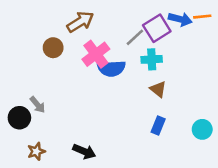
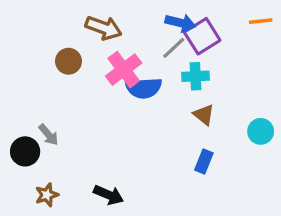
blue arrow: (180, 19) -> (180, 23), moved
brown arrow: (80, 22) -> (104, 28), turned 52
cyan circle: (202, 129) -> (261, 131), moved

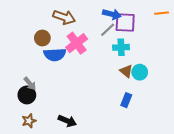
purple square: (202, 36) -> (125, 22), turned 35
blue semicircle: (144, 88) -> (55, 55), moved
cyan circle: (261, 131) -> (140, 72), moved
black circle: (25, 151) -> (27, 95), moved

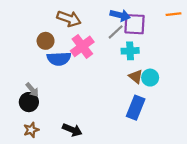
blue rectangle: (126, 100) -> (136, 108), size x1.5

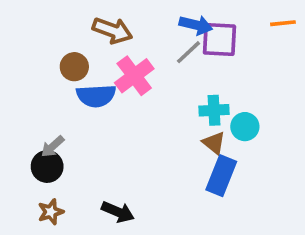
cyan cross: (130, 51) -> (214, 110), moved
brown triangle: (136, 76) -> (214, 143), moved
gray arrow: (32, 90) -> (53, 147), turned 88

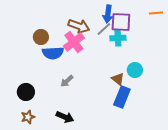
blue arrow: (196, 25) -> (108, 14), turned 84
brown arrow: (112, 30) -> (79, 26), moved
cyan cross: (214, 110) -> (118, 38), moved
gray arrow: (53, 147) -> (67, 81), moved

